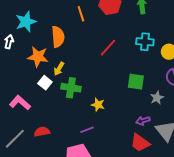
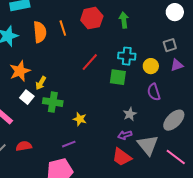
orange semicircle: (58, 37) -> (40, 32), moved
orange star: (38, 57) -> (20, 71), turned -30
green square: (136, 82) -> (118, 77), moved
gray star: (157, 98) -> (130, 114), moved

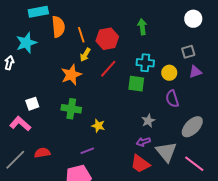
red hexagon: (92, 18) -> (107, 39), moved
orange semicircle: (40, 32) -> (58, 27), moved
orange star: (20, 71) -> (71, 75), moved
yellow arrow: (41, 83) -> (85, 55), moved
white square: (27, 97) -> (32, 104), moved, turned 32

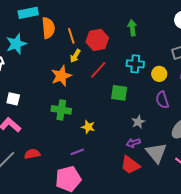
green square: (136, 84) -> (119, 93), moved
white square: (32, 104) -> (13, 99), moved, turned 32

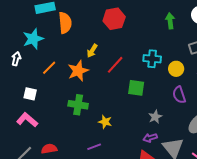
green arrow: (132, 28) -> (170, 21), moved
orange line: (71, 36) -> (49, 68), moved, turned 63
red hexagon: (97, 40) -> (114, 19), moved

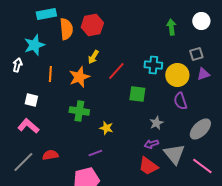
red hexagon: (114, 19) -> (92, 25), moved
orange line: (49, 68) -> (50, 74), turned -42
yellow circle: (176, 69) -> (177, 75), size x1.5

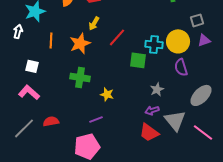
cyan cross: (153, 65) -> (154, 44), moved

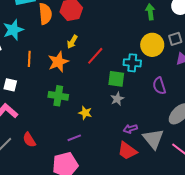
yellow circle: (178, 41) -> (152, 45), moved
gray star: (157, 89) -> (117, 99), moved
red semicircle: (51, 121) -> (29, 140), turned -112

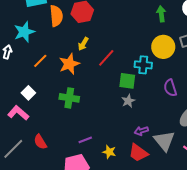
orange line: (29, 59) -> (40, 61), turned 42
white square: (10, 85) -> (28, 93), moved, turned 32
yellow star: (85, 113) -> (109, 152), moved

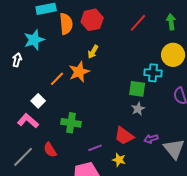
red line: (106, 58) -> (138, 23), moved
orange line: (40, 61) -> (57, 79), moved
green cross: (69, 98) -> (71, 123), moved
red trapezoid: (138, 153) -> (124, 136), moved

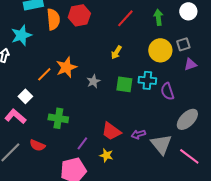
yellow arrow: (93, 52) -> (116, 52), moved
cyan cross: (153, 73) -> (147, 80), moved
gray star: (138, 109) -> (93, 81), moved
purple line: (95, 148) -> (82, 143), turned -32
red semicircle: (50, 150) -> (37, 145), turned -35

